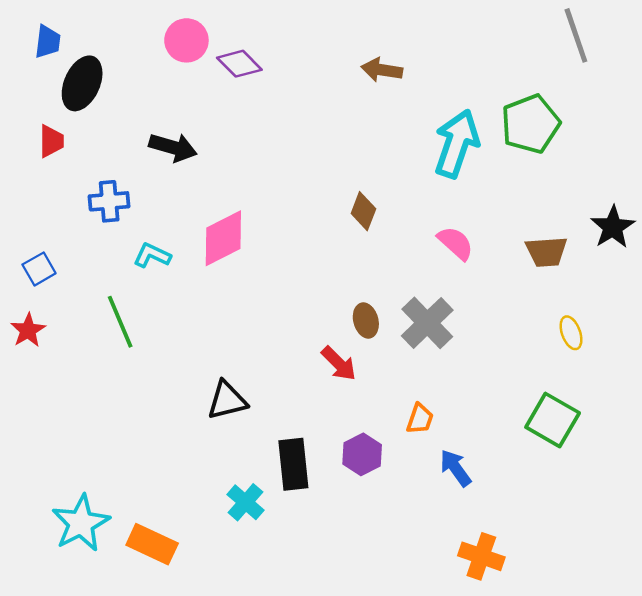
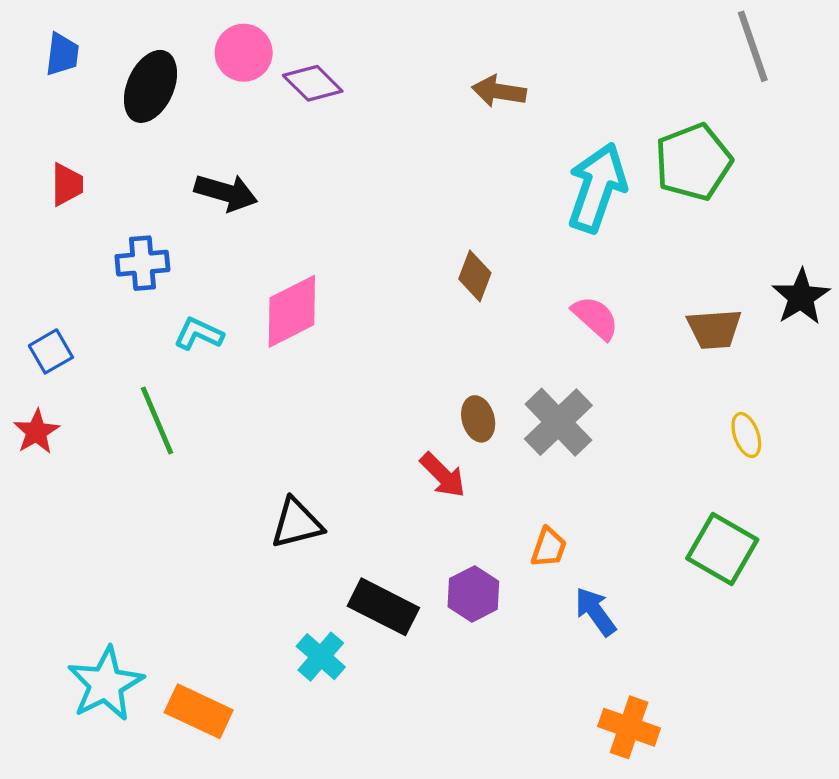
black ellipse: (82, 83) -> (150, 86), moved
black rectangle: (293, 464) -> (383, 607), turned -57

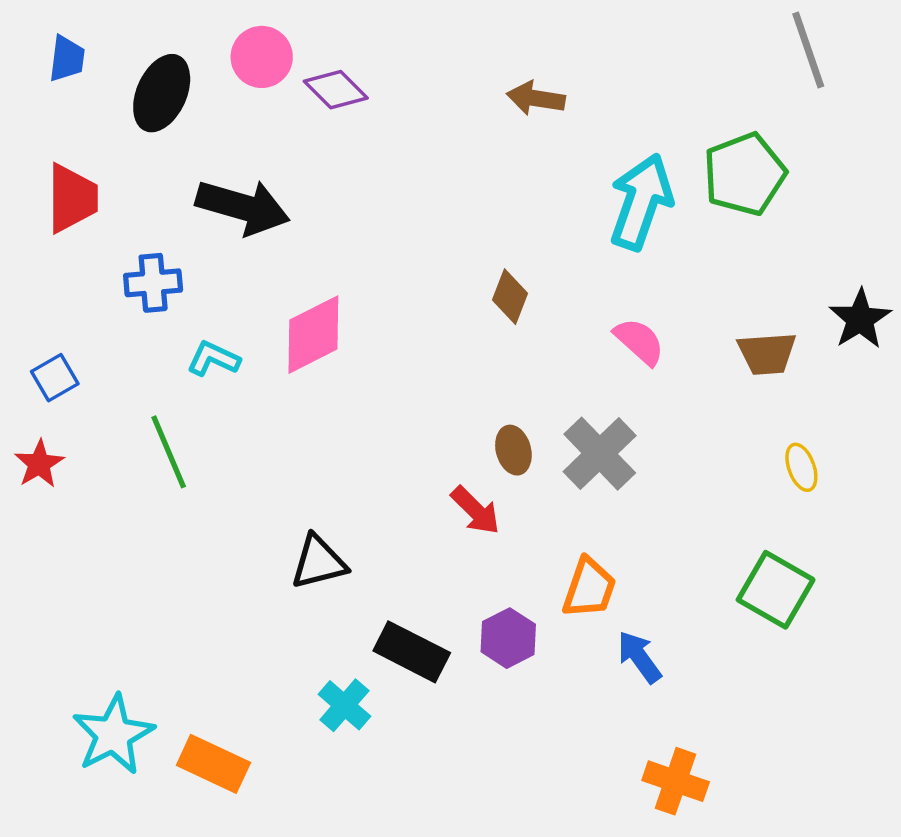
red trapezoid: (67, 184) -> (72, 198), size x1.5
black arrow: (226, 192) -> (243, 207), size x1.4
orange trapezoid: (549, 547) -> (589, 588), size x1.4

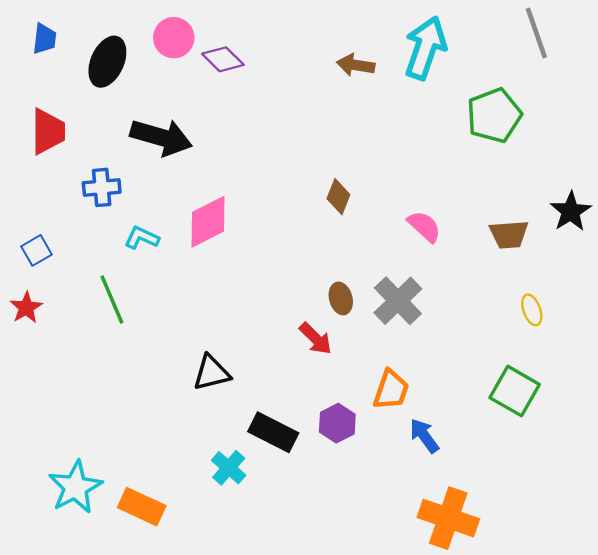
cyan arrow: (641, 202) -> (425, 48), moved
orange cross: (676, 781) -> (448, 518), size x1.4

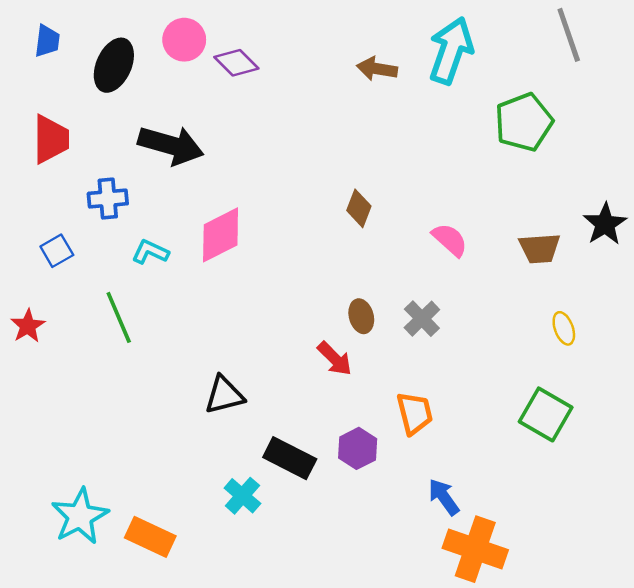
blue square: (36, 250) -> (57, 251), moved
gray cross: (398, 301) -> (422, 319), size x0.7
orange trapezoid: (391, 390) -> (415, 413), turned -33
blue arrow: (424, 436) -> (444, 497), moved

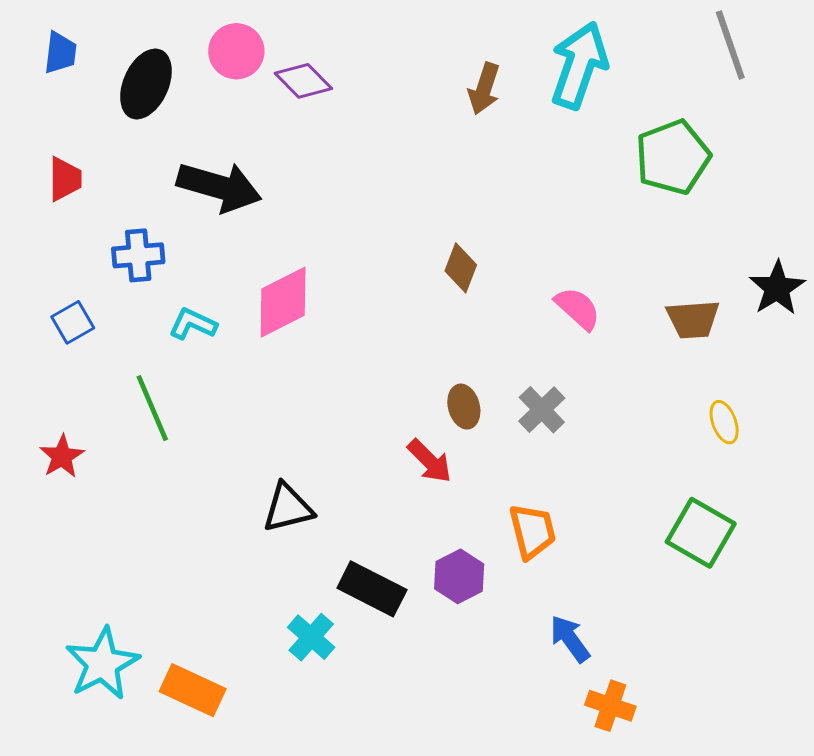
brown arrow: (377, 69) -> (484, 89), turned -81
red trapezoid: (51, 139) -> (65, 179), size x0.7
red star: (28, 326) -> (62, 456), moved
orange cross: (475, 549) -> (610, 706), size x0.6

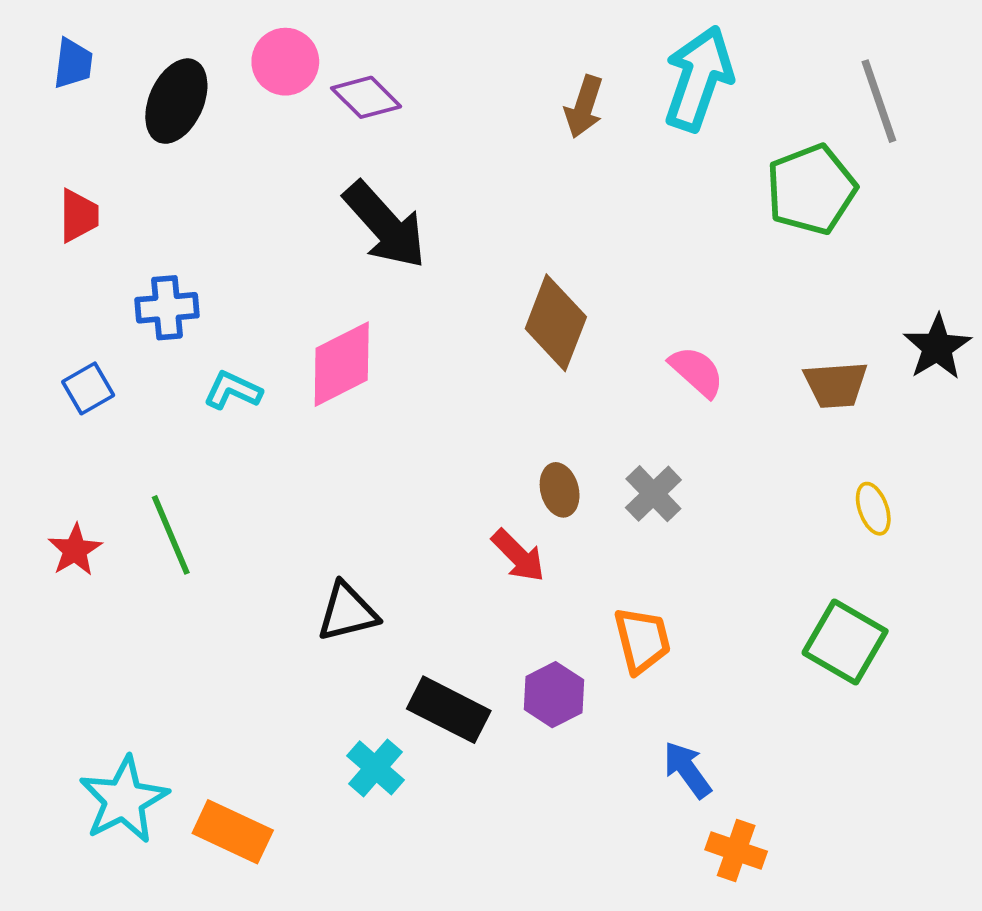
gray line: (730, 45) -> (879, 101), moved
black arrow: (219, 187) -> (385, 225), moved, turned 32
brown diamond: (461, 268) -> (556, 323), size x1.6
green line: (152, 408) -> (171, 535), moved

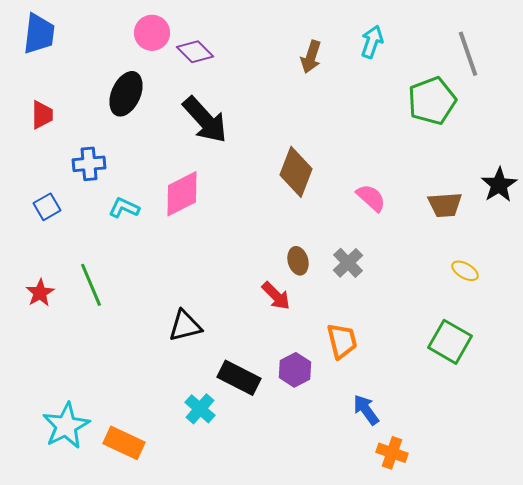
blue trapezoid: (73, 64) -> (39, 34), size x1.5
cyan arrow: (699, 79) -> (372, 42), size x0.6
black ellipse: (176, 101) -> (126, 94), moved
yellow ellipse: (873, 509) -> (465, 271), turned -40

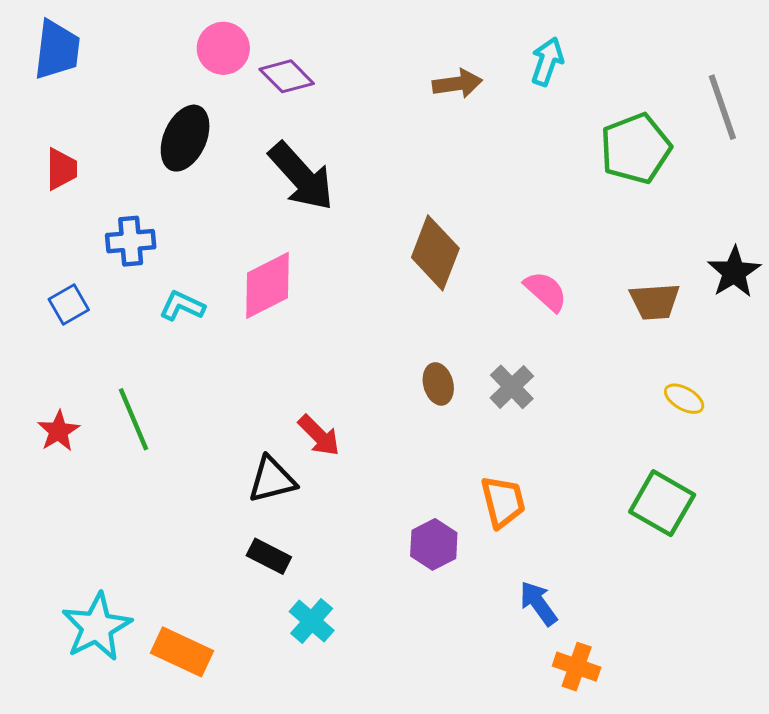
gray line: (468, 54) -> (722, 107), moved
brown arrow: (311, 57) -> (457, 84), turned -116
red arrow: (276, 296) -> (319, 435), moved
black rectangle: (239, 378) -> (269, 556), moved, size x0.7
cyan cross: (200, 409) -> (312, 621), moved

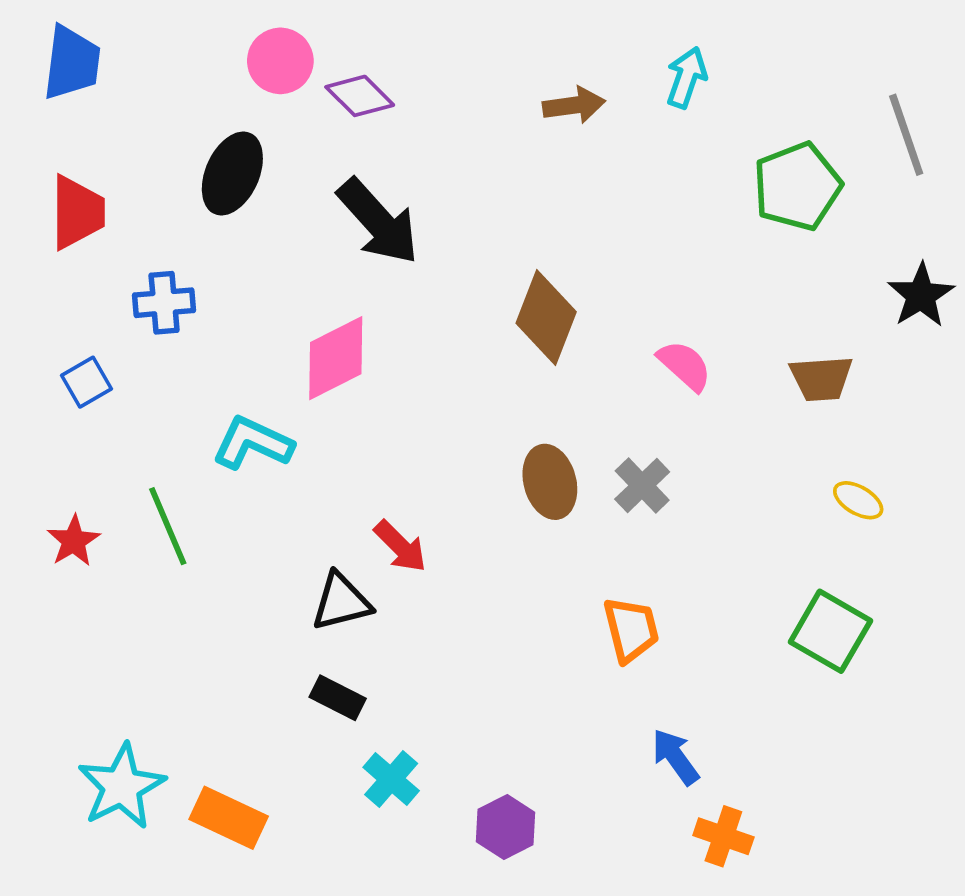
red trapezoid: (61, 169) -> (77, 212), size x1.4
black star: (734, 272) -> (921, 295), moved
cyan L-shape: (182, 306) -> (253, 443), moved, size x1.4
brown ellipse: (438, 384) -> (550, 482), size x1.4
purple hexagon: (434, 544) -> (506, 827), moved

